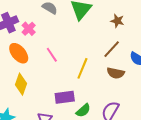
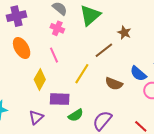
pink cross: (29, 29) -> (57, 28), moved, turned -32
brown line: (112, 49) -> (104, 50), moved
yellow diamond: (21, 84) -> (40, 80), moved

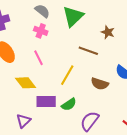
brown line: (104, 50) -> (88, 51), turned 60
yellow diamond: (40, 80) -> (25, 83), turned -65
green semicircle: (76, 115) -> (69, 104), moved

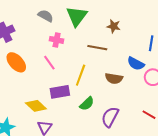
pink cross: (41, 31) -> (57, 40), moved
yellow diamond: (25, 83) -> (36, 106), moved
purple rectangle: (46, 102) -> (60, 92), moved

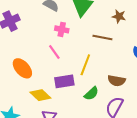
orange ellipse: (16, 62) -> (22, 68), moved
brown semicircle: (114, 78) -> (117, 81), moved

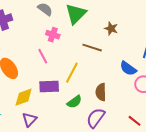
brown semicircle: (117, 81) -> (101, 92), turned 72
yellow diamond: (40, 95) -> (24, 97), turned -70

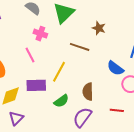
red line: (134, 121) -> (117, 110), moved, turned -32

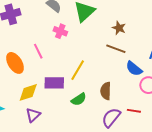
brown line: (80, 47) -> (116, 49), moved
pink line: (30, 55) -> (38, 51), moved
purple semicircle: (82, 117) -> (111, 118), moved

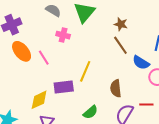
brown line: (116, 49) -> (120, 45), turned 42
orange ellipse: (15, 63) -> (22, 51), moved
green semicircle: (79, 99) -> (90, 112), moved

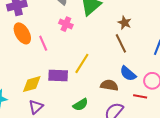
blue semicircle: (141, 63) -> (128, 74), moved
brown semicircle: (116, 88) -> (109, 85), turned 96
red line: (146, 104) -> (140, 96), moved

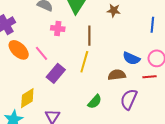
brown line: (121, 43) -> (89, 36), moved, turned 42
purple rectangle: (58, 75) -> (56, 73), moved, turned -36
yellow diamond: (32, 84) -> (27, 98), moved

